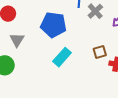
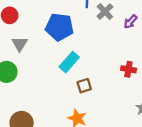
brown square: (100, 52) -> (84, 86), moved

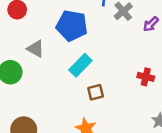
gray triangle: (20, 44) -> (36, 49), moved, turned -35

